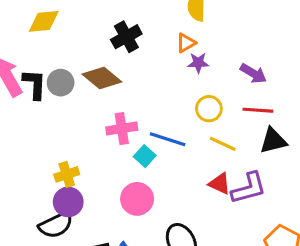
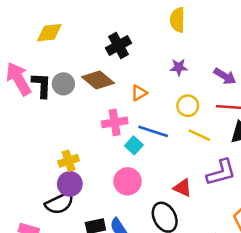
orange triangle: (186, 43) -> (139, 93), moved
red triangle: (220, 184) -> (183, 188), moved

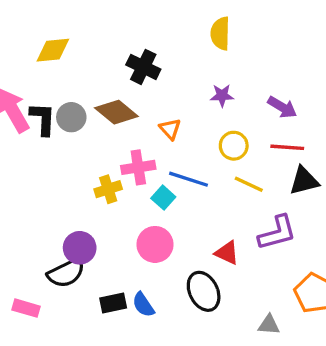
black cross: (119, 45) -> (143, 67), turned -35
orange triangle: (139, 93) -> (170, 129), turned -42
yellow cross: (69, 161) -> (108, 189), moved

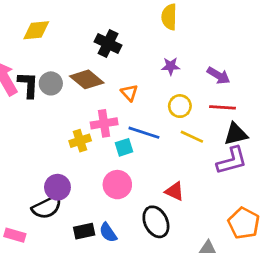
cyan square: (163, 198) -> (124, 147), turned 30
purple L-shape: (277, 233) -> (232, 161), moved

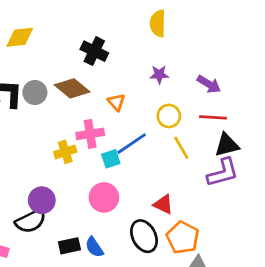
blue line: (144, 133) -> (132, 144), turned -52
yellow line: (192, 137) -> (181, 148), turned 35
orange pentagon: (244, 223) -> (183, 238), moved

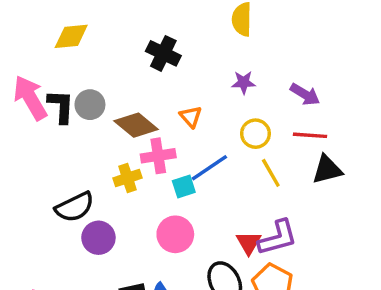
brown diamond: (72, 88) -> (136, 125), moved
purple L-shape: (223, 173) -> (278, 238), moved
red triangle: (163, 204) -> (249, 243), turned 35
black semicircle: (31, 221) -> (75, 207), moved

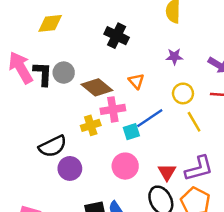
red triangle: (249, 243) -> (167, 172), moved

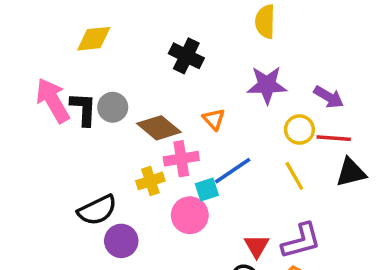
purple star: (174, 57) -> (267, 85), size x1.6
yellow circle: (183, 93) -> (299, 130), moved
pink circle: (125, 166) -> (190, 215), moved

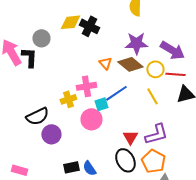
yellow diamond: (94, 39) -> (70, 22), moved
purple arrow: (329, 97) -> (172, 50), size x1.4
gray circle: (113, 107) -> (41, 38), moved
brown diamond: (159, 128) -> (130, 64), moved

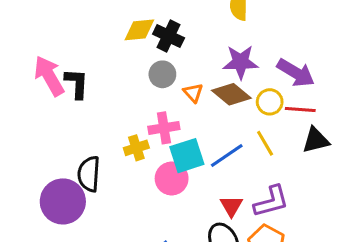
gray circle: (41, 38) -> (162, 74), moved
blue line: (116, 93) -> (227, 156), moved
cyan square: (101, 104) -> (187, 156), size x1.6
black semicircle: (37, 116) -> (89, 174), turned 120
purple circle: (51, 134) -> (63, 201), moved, size x1.5

